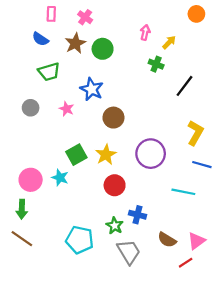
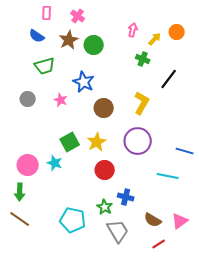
orange circle: (196, 14) -> (177, 32), moved
yellow L-shape: (195, 133) -> (142, 103), moved
red line: (186, 263) -> (159, 244), moved

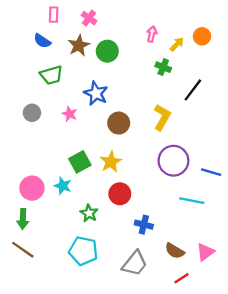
purple circle: (138, 141) -> (173, 161), moved
green star: (105, 207) -> (89, 213), moved
gray trapezoid: (118, 231) -> (135, 263), turned 70

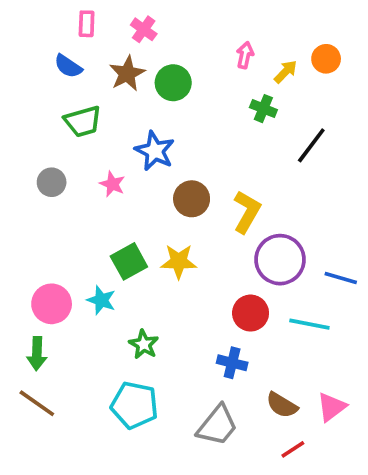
yellow L-shape: (162, 117) -> (247, 212), moved
yellow star: (111, 162) -> (179, 261), turned 30
red circle: (120, 194) -> (251, 313), moved

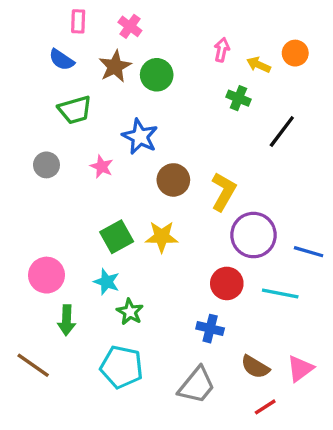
yellow arrow: (286, 72) -> (258, 65), turned -110
cyan star: (101, 300) -> (107, 282), moved
green arrow: (37, 354) -> (67, 320), moved

